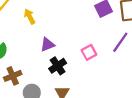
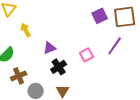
yellow arrow: (30, 16) -> (26, 30), moved

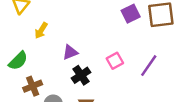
yellow arrow: (26, 30) -> (41, 31), turned -120
purple line: (115, 46) -> (149, 66), moved

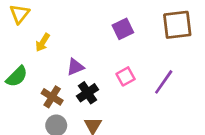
purple square: (131, 14) -> (123, 29), moved
brown cross: (33, 86) -> (52, 97), moved, turned -36

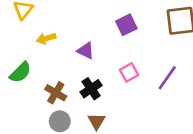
yellow arrow: (43, 42) -> (46, 38), turned 42
purple triangle: (75, 67) -> (86, 51), moved, turned 48

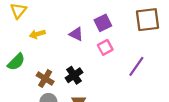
purple triangle: (86, 51) -> (76, 34), moved
pink square: (129, 72) -> (105, 47), moved

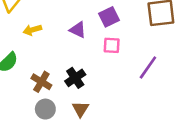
pink square: (105, 47) -> (112, 45), turned 32

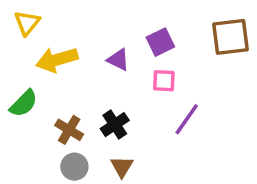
yellow arrow: (32, 30) -> (57, 60), size x1.6
purple line: (148, 67) -> (187, 119), moved

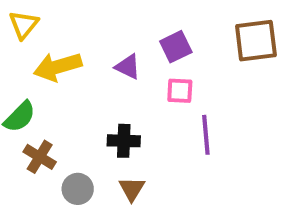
purple line: (187, 119) -> (206, 135), turned -40
black cross: (115, 125) -> (124, 141), turned 36
brown cross: (69, 130) -> (40, 157), moved

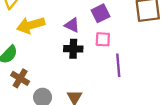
black cross: (124, 141) -> (73, 49), moved

